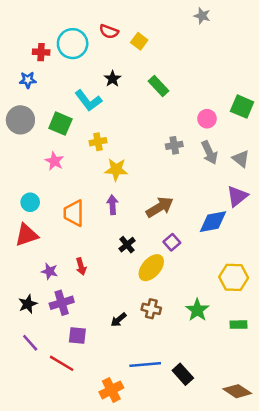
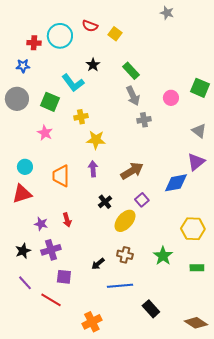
gray arrow: (209, 153) -> (133, 96), moved
blue line: (145, 365) -> (120, 286), moved

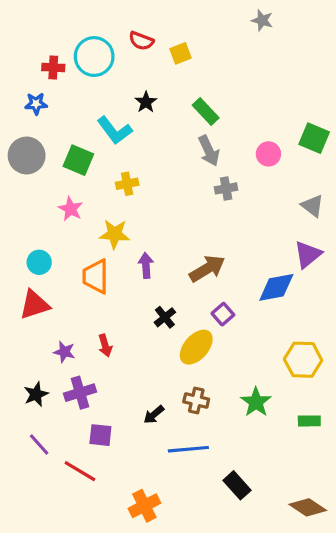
yellow square: (115, 34) -> (181, 53), turned 32
yellow star: (96, 140) -> (115, 234), moved

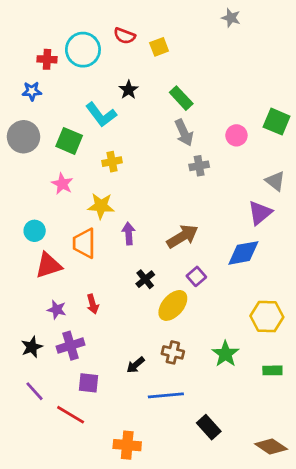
purple triangle: (308, 254) -> (260, 213), moved
red triangle: (34, 305) -> (48, 265), moved
orange cross: (144, 506) -> (127, 445), turned 32

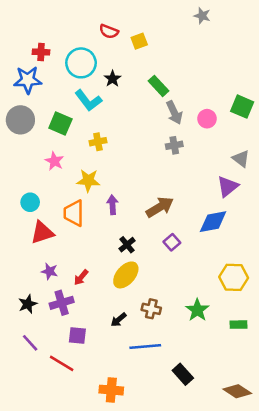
cyan circle: (83, 50) -> (81, 63), moved
blue star: (32, 91) -> (28, 80), size x1.6
gray arrow: (184, 133) -> (174, 113), moved
red arrow: (93, 304) -> (81, 277), moved, turned 56
yellow ellipse: (173, 305) -> (126, 275), moved

